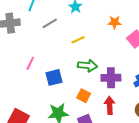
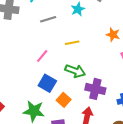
pink line: (30, 63) -> (42, 56), moved
blue square: (54, 77) -> (47, 83), moved, turned 30

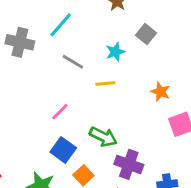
gray line: (48, 19) -> (73, 62), turned 42
yellow line: (72, 43) -> (105, 83), moved

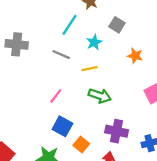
cyan line: (61, 25) -> (70, 25), moved
orange star: (160, 92) -> (135, 56), moved
green arrow: (103, 137) -> (100, 96), moved

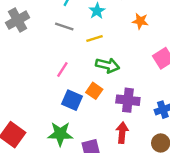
gray cross: (17, 44) -> (18, 20), turned -30
orange square: (81, 145) -> (94, 91), moved

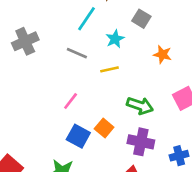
green arrow: (108, 65) -> (140, 106), moved

